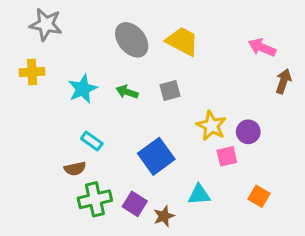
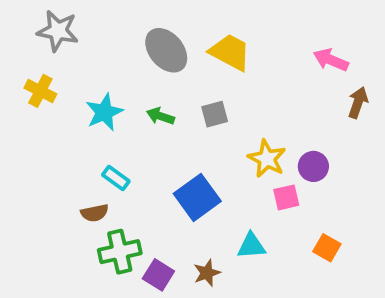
yellow cross: (32, 72) -> (40, 91), turned 30
purple square: (135, 204) -> (158, 275), moved

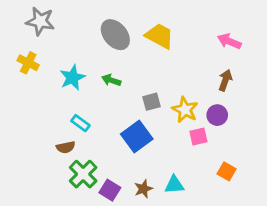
brown arrow: (358, 103) -> (225, 80), moved
gray square: (215, 114) -> (152, 102), moved
cyan triangle: (251, 246) -> (174, 185), moved
green cross: (120, 252) -> (83, 174), turned -32

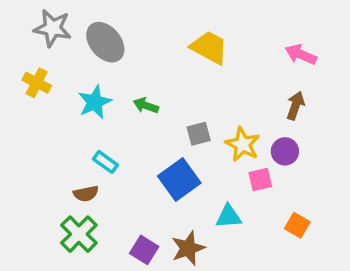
gray ellipse: (115, 35) -> (105, 42), moved
green cross: (83, 174) -> (79, 234), moved
cyan triangle: (174, 185) -> (229, 216), moved
brown star: (143, 189) -> (188, 248), size x1.4

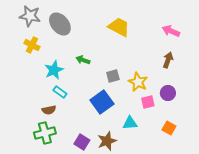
yellow cross: (37, 83) -> (32, 45), moved
cyan star: (95, 102) -> (54, 70), moved
purple circle: (285, 151) -> (168, 93), moved
green cross: (79, 234) -> (45, 133), turned 30

